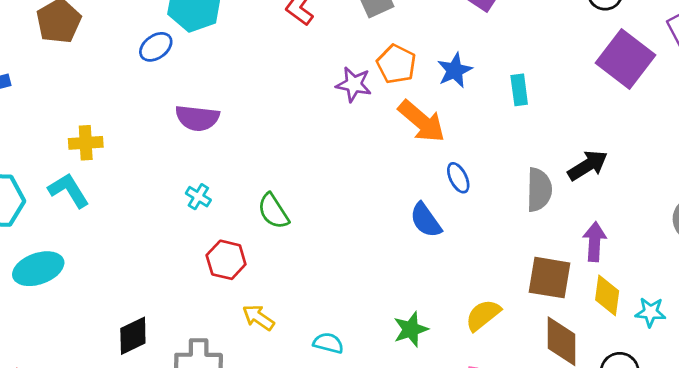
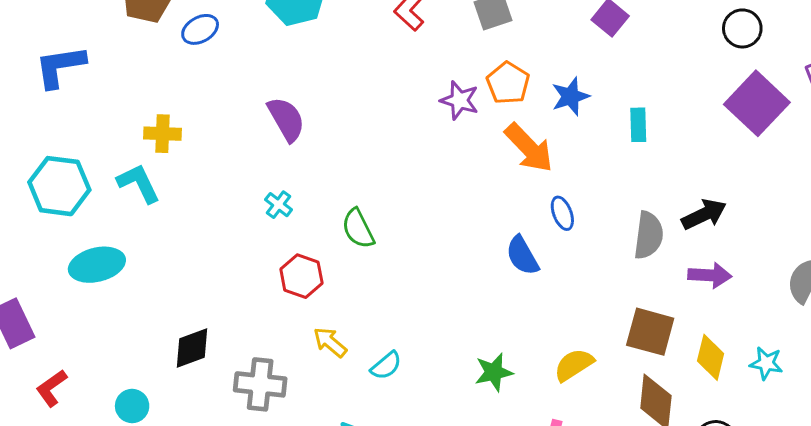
blue ellipse: (156, 47) -> (200, 29), moved
purple semicircle: (197, 118) -> (286, 119), turned -132
purple arrow: (595, 242) -> (710, 275), moved, turned 84
cyan star: (650, 312) -> (766, 363), moved
cyan semicircle: (328, 343) -> (386, 366), moved, turned 120

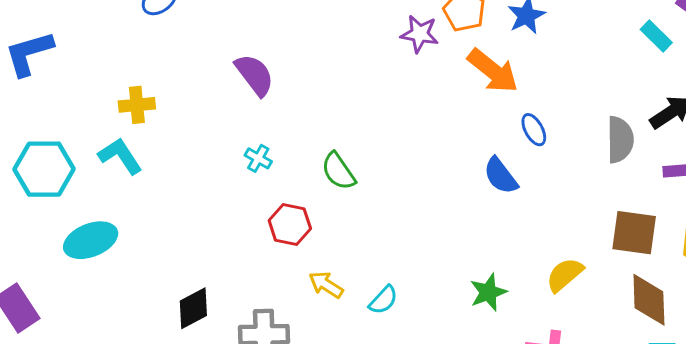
cyan rectangle: (638, 125) -> (656, 36), moved, turned -36

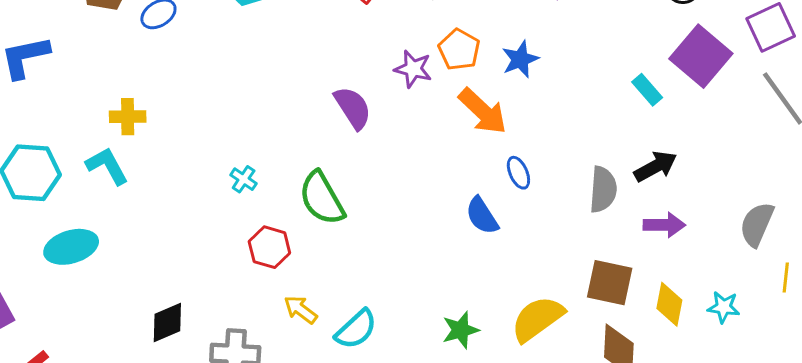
purple semicircle: (255, 75) -> (353, 108), moved
green semicircle: (338, 171) -> (322, 198), size x1.4
yellow semicircle: (565, 275) -> (537, 319), size x1.4
cyan semicircle: (383, 300) -> (356, 329), size x1.4

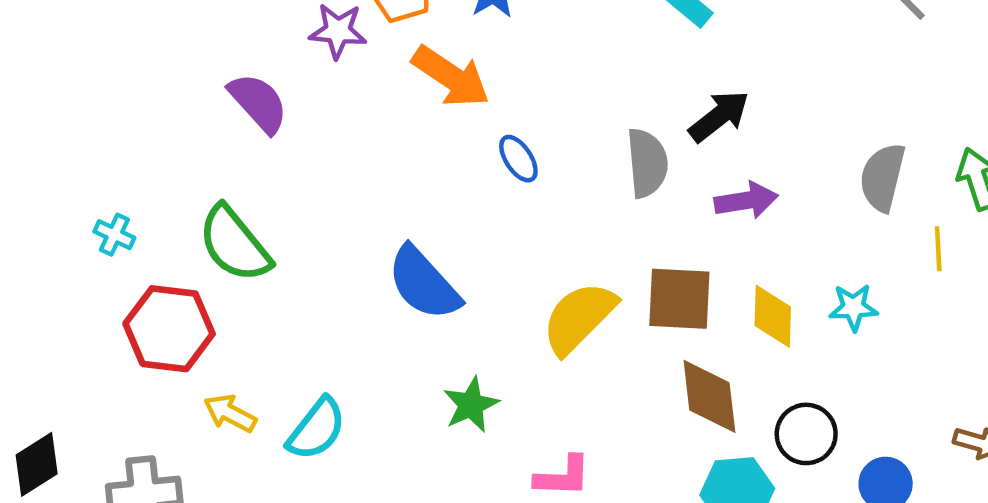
blue semicircle: (482, 216) -> (424, 283), moved, size x1.4
red hexagon: (269, 247) -> (169, 329), size x1.4
yellow semicircle: (537, 319) -> (579, 318), moved

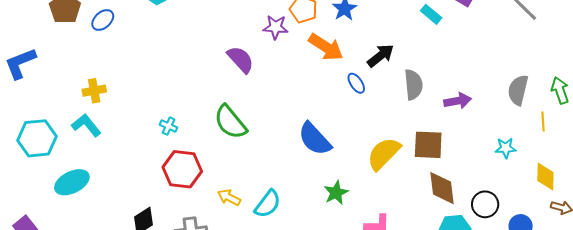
black arrow: (719, 116) -> (381, 56), moved
cyan cross: (114, 235) -> (169, 126), moved
yellow diamond: (773, 316) -> (545, 177), moved
red hexagon: (169, 329) -> (182, 169), moved

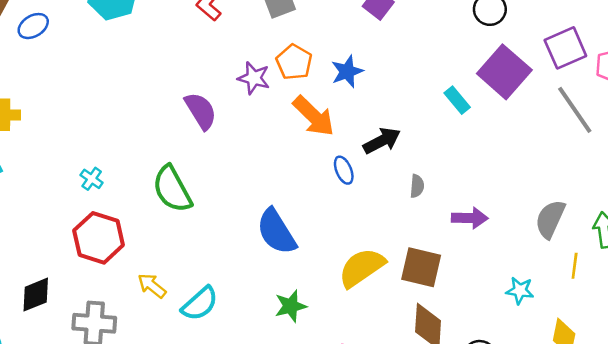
gray semicircle: (413, 85) -> (417, 186), size x0.6

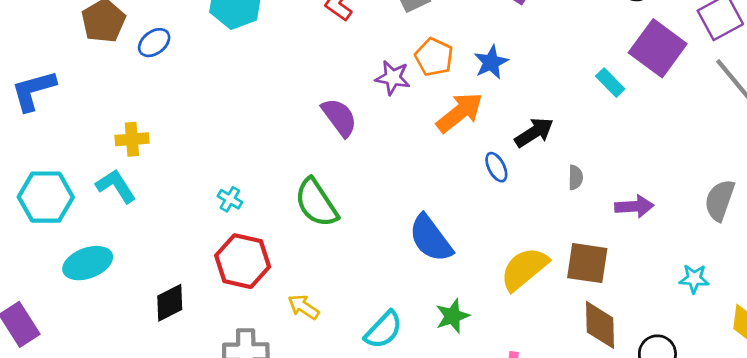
orange arrow: (314, 116) -> (460, 113), turned -78
black diamond: (36, 295) -> (170, 303), moved
cyan semicircle: (200, 304) -> (384, 330), moved

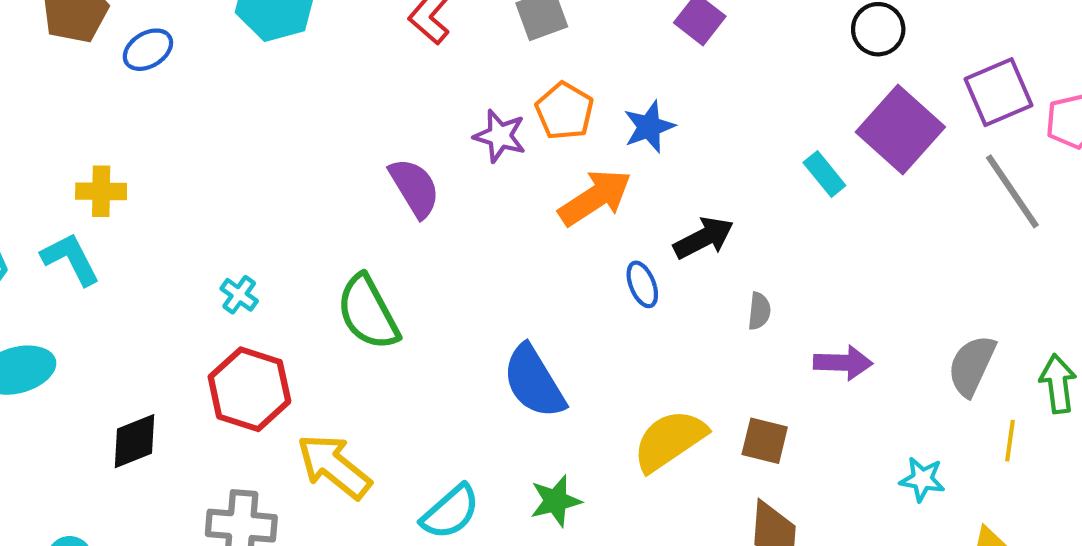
brown square: (587, 263) -> (765, 441), size x0.7
yellow arrow: (304, 307) -> (334, 466), size x1.6

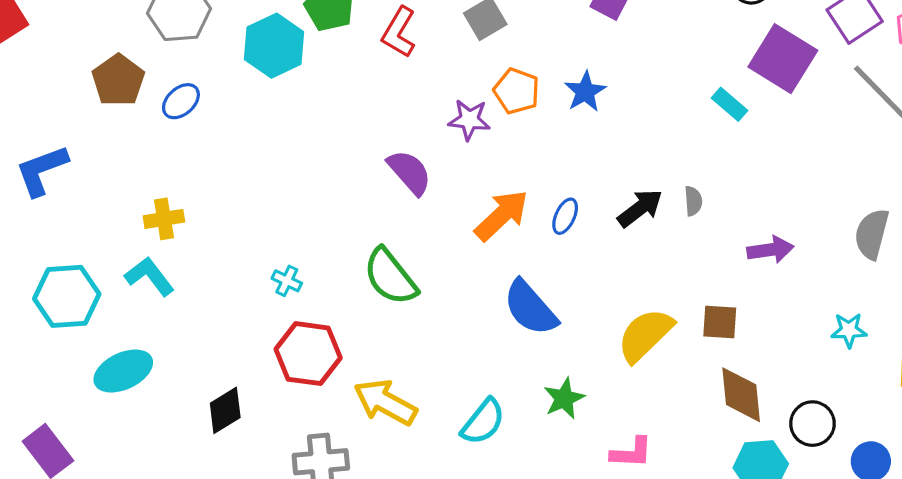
orange arrow: (595, 198) -> (502, 215), moved
black arrow: (704, 238) -> (640, 208), moved
blue ellipse: (642, 284) -> (565, 216), moved, turned 57
gray semicircle: (759, 311) -> (693, 201), moved

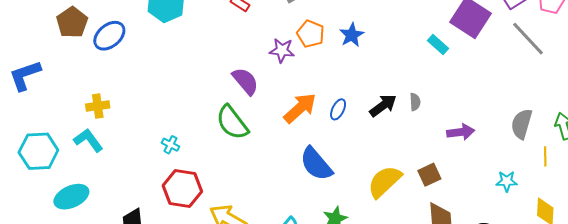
blue ellipse: (181, 101) -> (109, 36), size x1.4
green semicircle: (390, 277) -> (232, 122), moved
brown square: (720, 322) -> (429, 175), turned -30

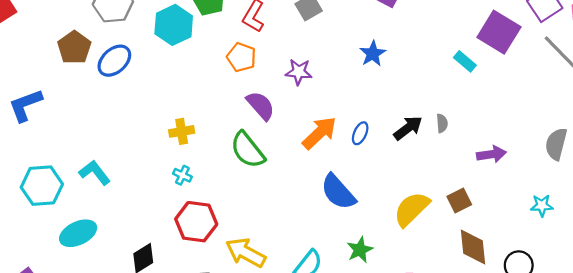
orange pentagon: (311, 34) -> (241, 57), moved
yellow cross: (98, 106) -> (182, 131), moved

